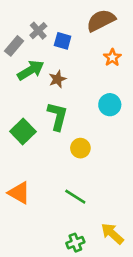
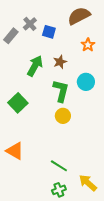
green arrow: (31, 70) -> (35, 66), moved, turned -30
brown star: (57, 79) -> (60, 62), moved
green L-shape: (57, 116) -> (61, 91), moved
green line: (75, 197) -> (59, 166), moved

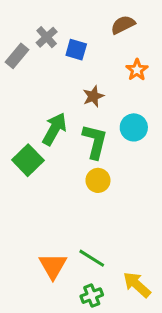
brown semicircle: (79, 16) -> (123, 25), size x0.7
green arrow: (35, 66) -> (54, 129), moved
orange triangle: (15, 151) -> (53, 266), moved, turned 30

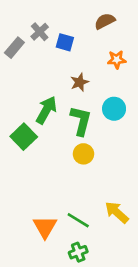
orange star: (137, 70) -> (117, 60), turned 30
yellow arrow: (137, 285) -> (117, 212), moved

